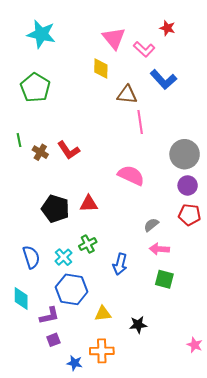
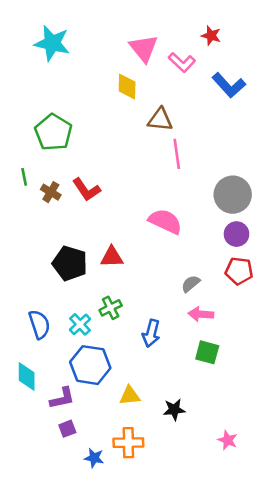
blue L-shape: (163, 80) -> (229, 85), moved
green pentagon: (35, 88) -> (53, 132), moved
pink star: (195, 345) -> (228, 440), moved

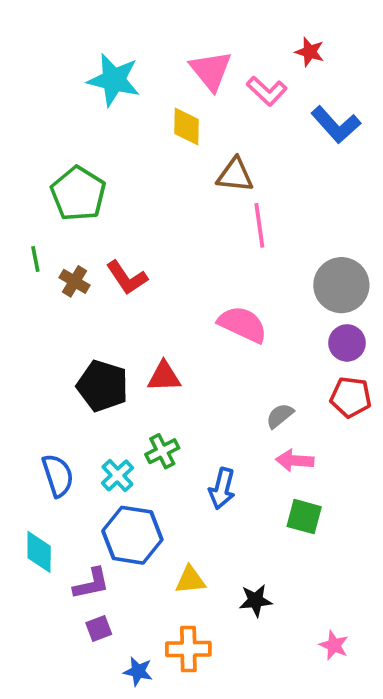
cyan star: (52, 43) -> (114, 80), moved

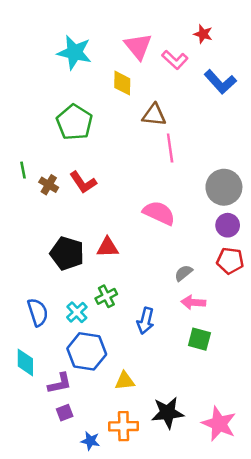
green pentagon: (78, 194) -> (74, 122), moved
black star: (256, 600) -> (168, 413), moved, size x1.5
pink star: (334, 645) -> (219, 424), size x1.8

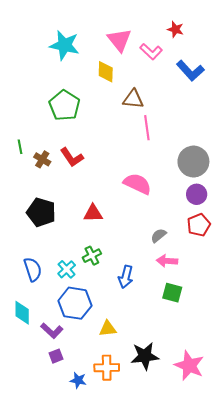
black pentagon: (67, 253) -> (41, 212), moved
red pentagon: (230, 261) -> (199, 225), turned -30
purple L-shape: (60, 383) -> (52, 331), turned 55

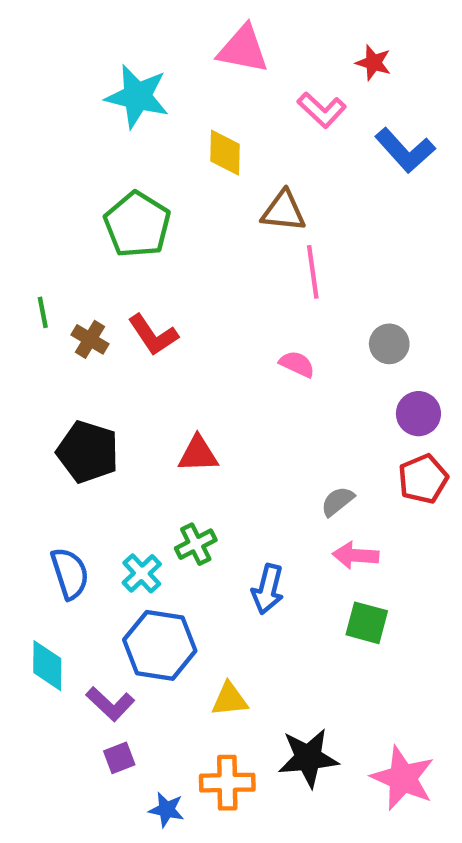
pink triangle: (119, 40) -> (243, 49), moved, turned -40
gray circle: (193, 162) -> (389, 344), moved, size x0.6
pink semicircle: (137, 184) -> (297, 364), moved, size x0.6

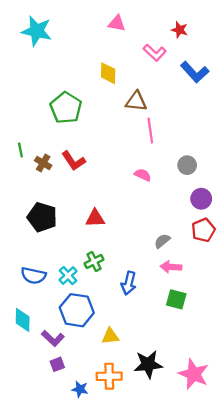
pink triangle: (243, 49) -> (117, 23), size x0.7
cyan star: (137, 96) -> (37, 31), moved
blue semicircle: (70, 573) -> (33, 276), turned 120

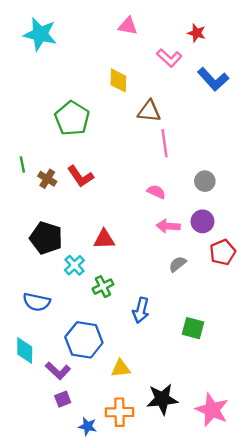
purple circle: (201, 199) -> (202, 221), moved
pink arrow: (171, 267) -> (168, 226), moved
cyan cross: (68, 276) -> (74, 265), moved

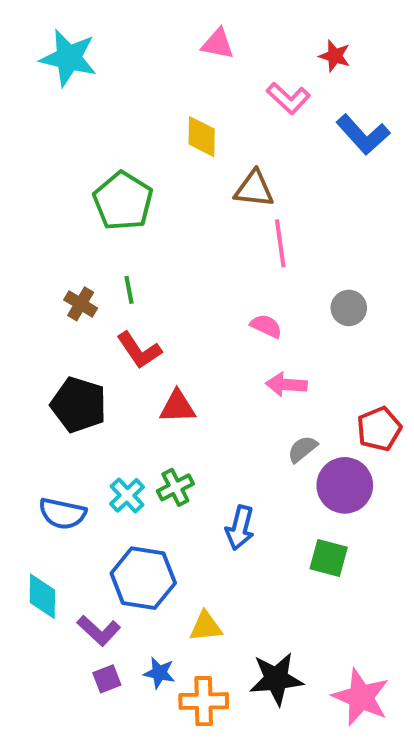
green line: (22, 165) -> (129, 290), moved
red L-shape: (80, 176) -> (139, 350), moved
purple circle: (202, 221) -> (345, 485), moved, size x1.4
cyan cross: (74, 265) -> (127, 495), moved
blue star: (88, 426) -> (159, 673), moved

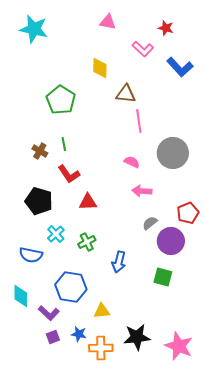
gray circle: (349, 308) -> (173, 153), size x1.8
cyan cross: (127, 495) -> (56, 234), moved

